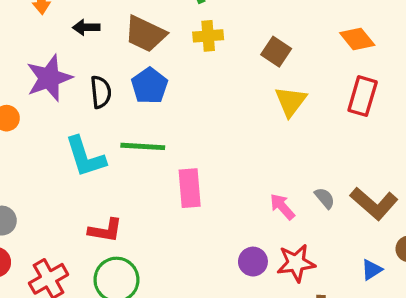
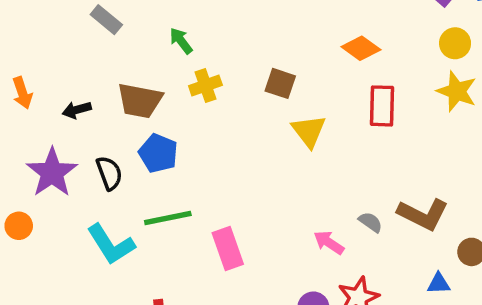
blue triangle: (372, 270) -> (439, 284), turned 45

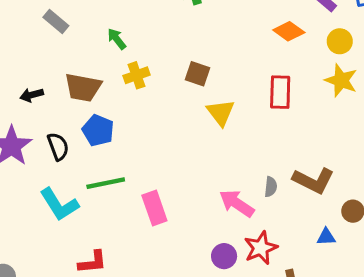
orange diamond: (361, 48) -> (289, 31), moved
gray semicircle: (371, 222) -> (271, 187), turned 60
pink arrow: (329, 243) -> (237, 203), size x1.4

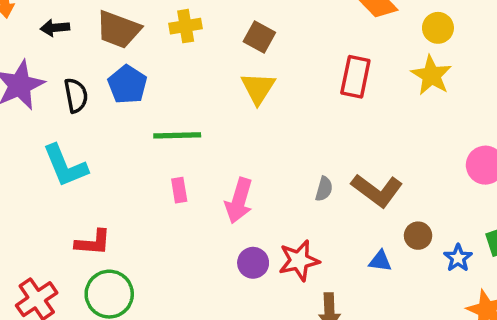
yellow triangle: (221, 113) -> (258, 88), moved
green line: (106, 183) -> (177, 135), moved
pink arrow: (237, 203) -> (239, 201), moved, turned -117
pink rectangle: (154, 208) -> (179, 190), size x0.6

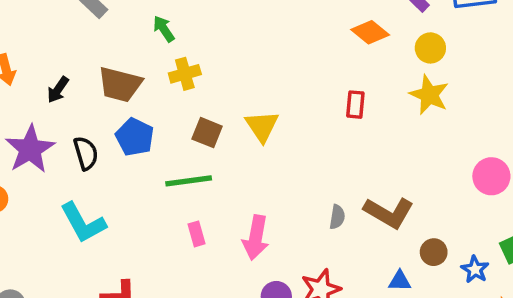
black arrow: (55, 28) -> (58, 90), turned -44
brown square: (259, 37) -> (207, 133), moved
red rectangle: (355, 77) -> (355, 105), size x0.7

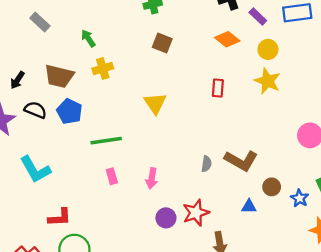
brown square: (207, 133) -> (162, 43), moved
black semicircle: (86, 153) -> (35, 110), moved, turned -50
pink arrow: (256, 238) -> (152, 178), size x0.7

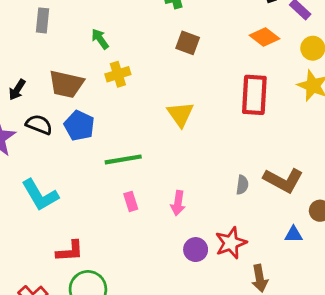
gray rectangle: (40, 22) -> (43, 20), turned 54
red rectangle: (218, 88) -> (254, 95), size x1.8

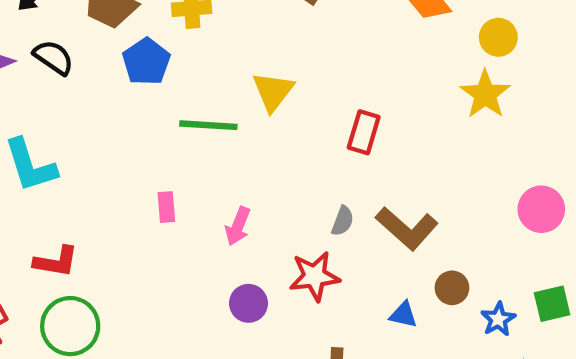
red rectangle: (254, 95) -> (364, 132), moved, size x0.7
blue pentagon: (79, 126) -> (146, 62), moved
green line: (123, 159) -> (208, 125), moved
red star: (231, 243) -> (315, 276), moved

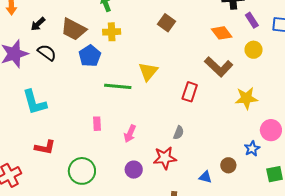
yellow star: (485, 94) -> (246, 98), moved, turned 30
brown L-shape: (407, 228) -> (219, 67), moved
blue star: (498, 319) -> (252, 149), moved
green circle: (70, 326) -> (82, 171), moved

